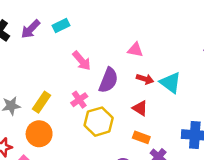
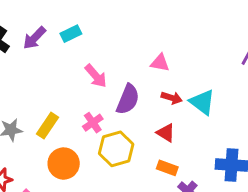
orange circle: (39, 134) -> (64, 164), moved

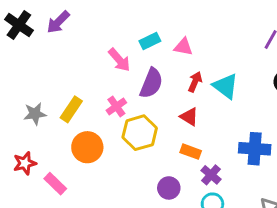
cyan rectangle: (71, 34) -> (150, 41), moved
red arrow: (172, 98) -> (195, 82), turned -84

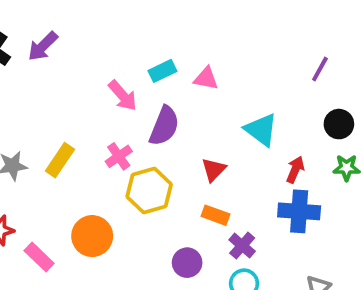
red arrow: (195, 82) -> (295, 170), moved
red triangle: (189, 117) -> (214, 170), turned 42
orange circle: (87, 147) -> (92, 236), moved

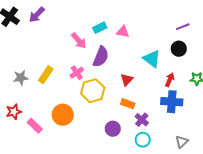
purple line: (320, 69) -> (183, 27), turned 40
black circle: (339, 124) -> (179, 49), moved

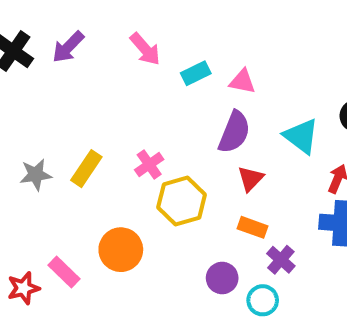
pink arrow: (79, 41) -> (145, 49), moved
purple semicircle: (101, 57) -> (234, 132), moved
red star: (14, 112) -> (24, 288), moved
cyan circle: (143, 140) -> (263, 300), moved

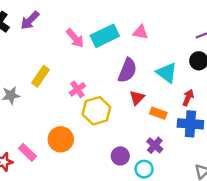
pink arrow: (145, 49) -> (75, 38), moved
cyan rectangle: (196, 73) -> (105, 36), size x1.6
pink triangle: (242, 81) -> (140, 32), moved
yellow rectangle: (86, 169) -> (41, 76), moved
orange rectangle: (253, 227) -> (158, 113), moved

